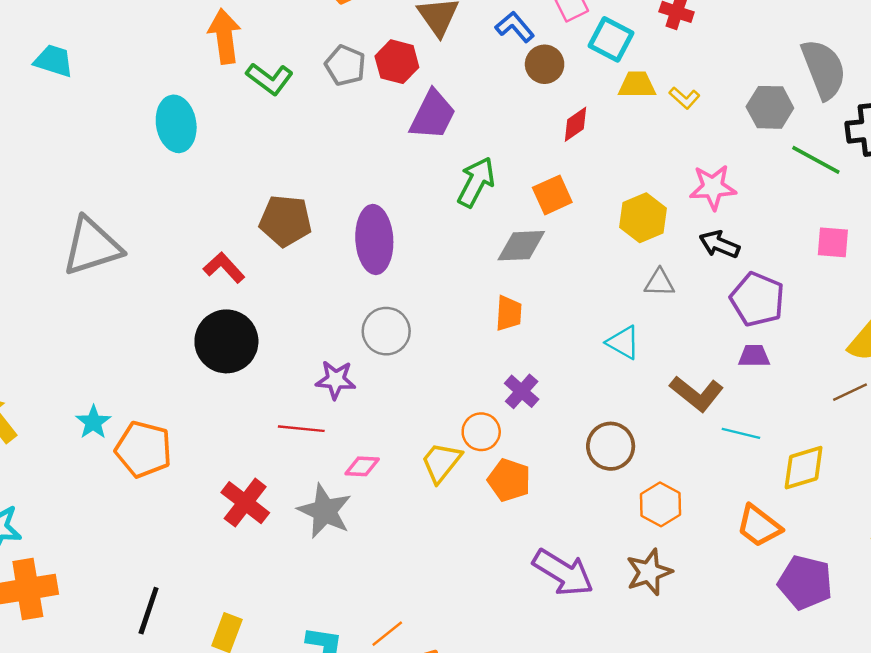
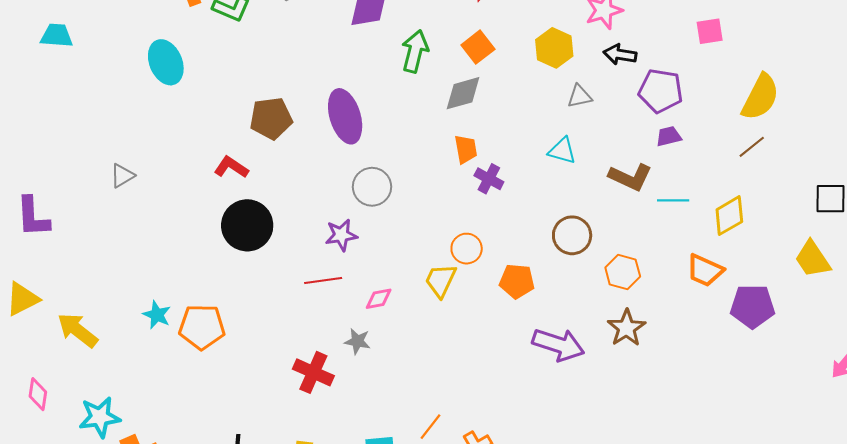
gray triangle: (92, 246) -> (122, 176), size x0.5
purple cross: (522, 391) -> (489, 179), moved
orange pentagon: (509, 480) -> (517, 281), moved
red cross: (245, 503) -> (313, 372), moved
gray star: (325, 511) -> (357, 341), size x0.6

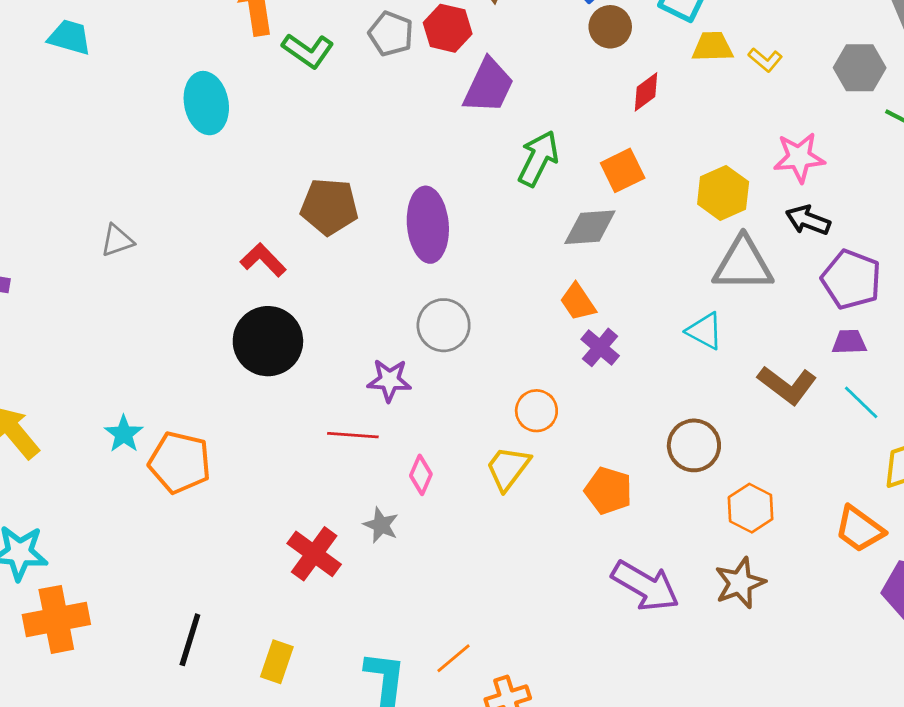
gray triangle: (580, 96) -> (743, 264), size x1.8
orange trapezoid: (466, 149) -> (578, 302), turned 144
cyan line: (673, 200) -> (861, 402), moved, turned 32
orange circle: (467, 249) -> (536, 411), moved
pink diamond: (379, 299) -> (421, 475), turned -68

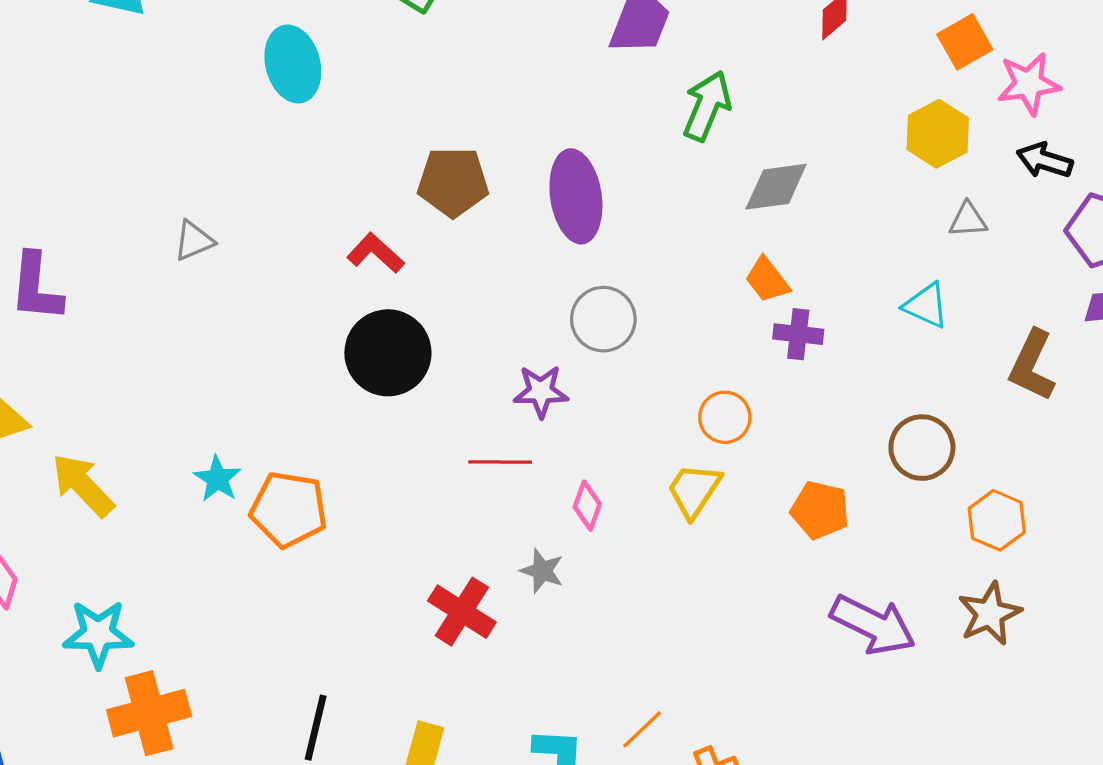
orange square: (623, 170) -> (965, 42), moved
gray triangle: (743, 264) -> (968, 220), size x0.5
purple cross: (600, 347) -> (798, 334), turned -30
brown L-shape: (787, 385) -> (1032, 366), turned 82

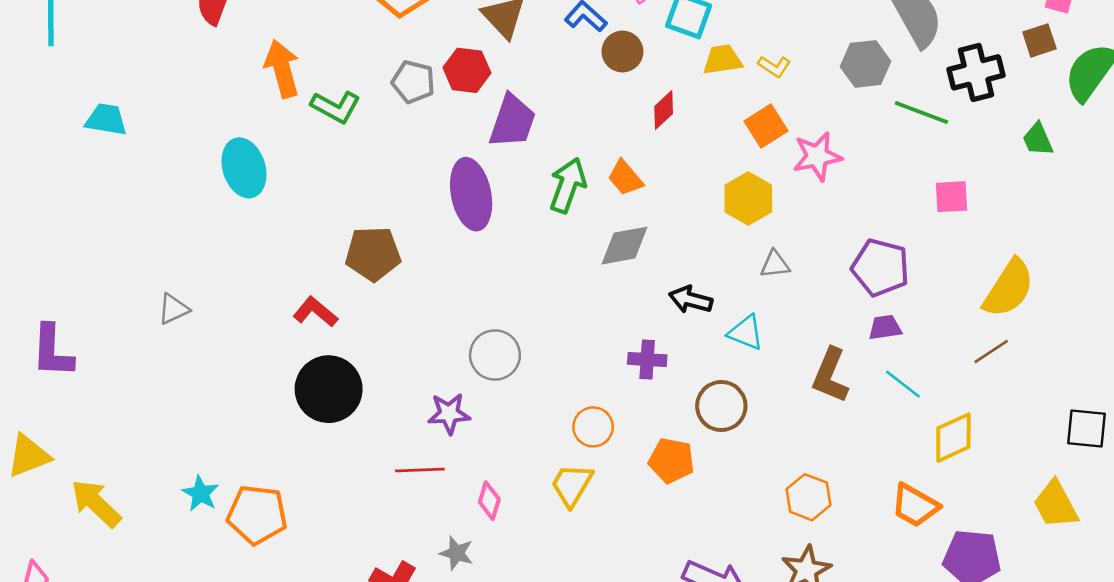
black arrow: (1045, 160) -> (691, 300), moved
purple ellipse: (576, 196) -> (471, 194), moved
orange trapezoid: (767, 280) -> (625, 178), moved
brown circle: (922, 448) -> (721, 406), moved
orange pentagon: (820, 510) -> (672, 461), moved

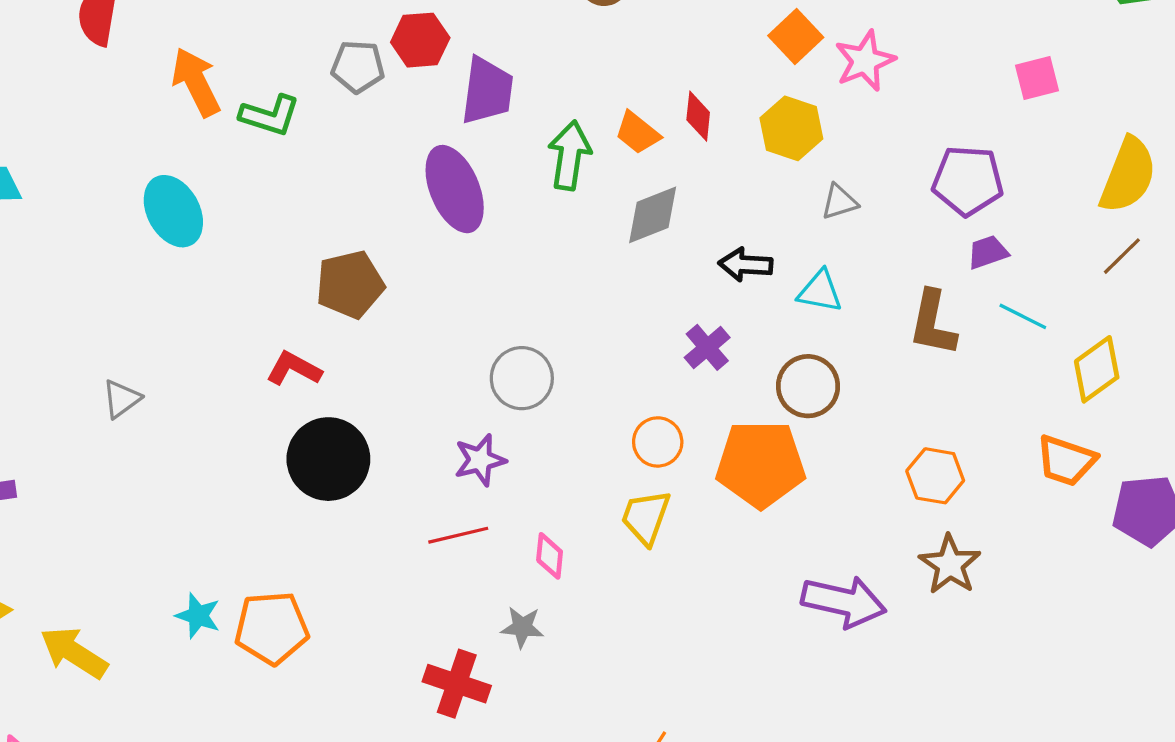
red diamond: (664, 110) -> (698, 116), moved, turned -30
purple cross: (647, 360) -> (707, 347), turned -33
orange pentagon: (672, 461) -> (761, 464), size x1.6

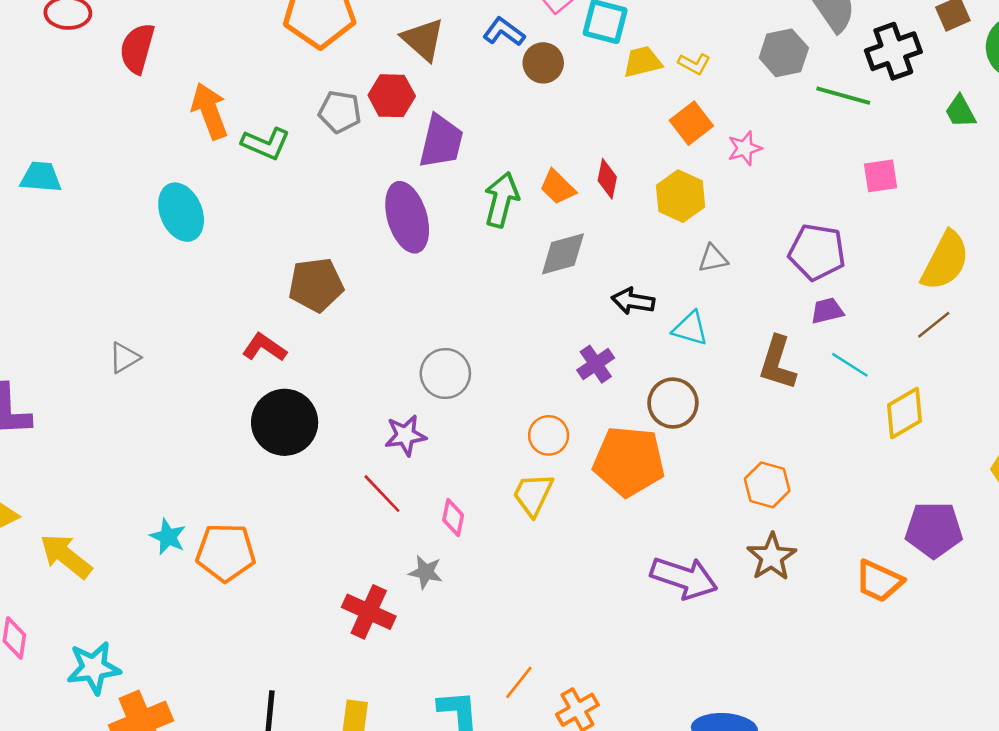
pink star: (865, 61) -> (745, 148), size x0.7
orange trapezoid: (1066, 461) -> (879, 581), moved
red line: (458, 535) -> (382, 494), turned 54

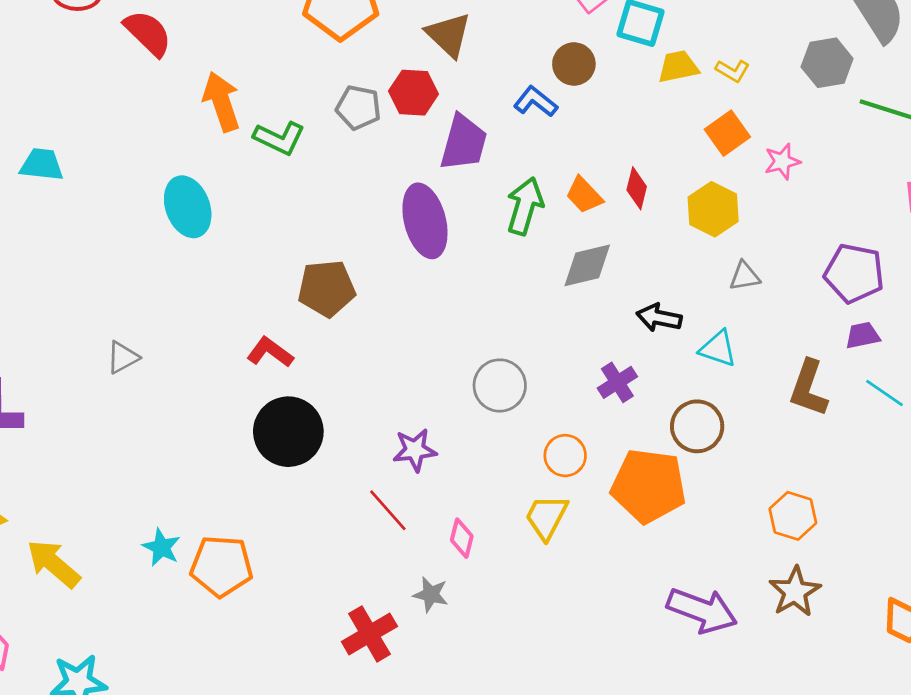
blue L-shape: (504, 32) -> (536, 102), moved
red semicircle: (137, 48) -> (148, 33), turned 117
gray circle: (445, 373) -> (500, 385), moved
red cross: (369, 612) -> (369, 634), turned 33

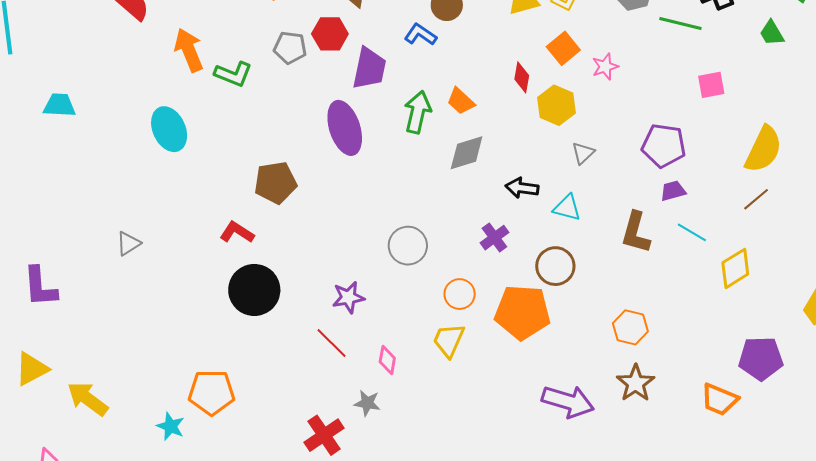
red diamond: (637, 188) -> (522, 77), moved
gray triangle: (745, 276) -> (583, 153), turned -30
cyan star: (161, 547) -> (171, 426), moved

